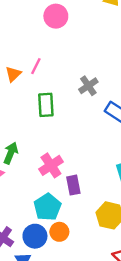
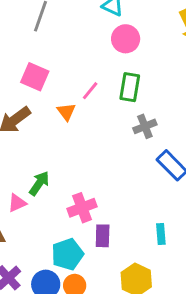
orange triangle: (13, 74) -> (66, 112), moved, turned -35
green rectangle: (46, 105) -> (130, 87), moved

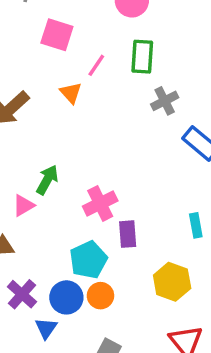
pink square: (35, 77) -> (57, 35), moved

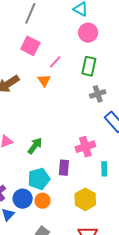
pink square: (57, 35) -> (30, 46), moved
pink line: (96, 65) -> (55, 62), moved
green arrow: (47, 180) -> (35, 146), moved
pink cross: (100, 204) -> (85, 147), moved

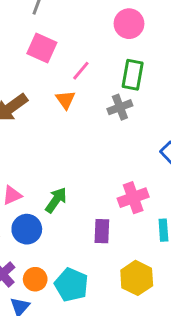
gray cross: (98, 94) -> (120, 107), moved
cyan pentagon: (39, 179) -> (71, 285), moved, turned -30
blue circle: (23, 199) -> (27, 229), moved
orange circle: (43, 201) -> (35, 279), moved

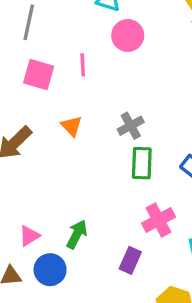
pink line: (81, 71) -> (83, 65), moved, turned -35
green rectangle: (133, 75) -> (142, 163), moved
purple rectangle: (102, 231) -> (130, 260), turned 30

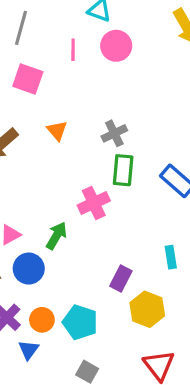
pink line: (83, 65) -> (73, 50), moved
pink cross: (158, 220) -> (94, 203), moved
purple rectangle: (130, 260) -> (121, 278), moved

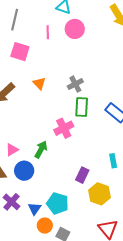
orange circle: (42, 320) -> (45, 226), moved
blue triangle: (29, 350) -> (35, 209), moved

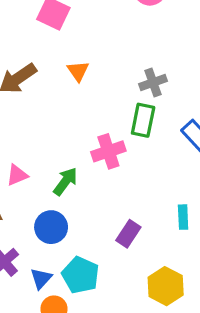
gray cross: (75, 84) -> (153, 82), moved
blue circle: (24, 171) -> (51, 227), moved
yellow hexagon: (100, 194) -> (166, 286), moved

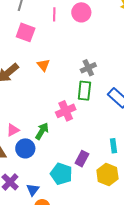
blue circle: (51, 227) -> (25, 148), moved
cyan pentagon: (80, 275) -> (61, 174), moved
yellow hexagon: (166, 286) -> (107, 175), moved

